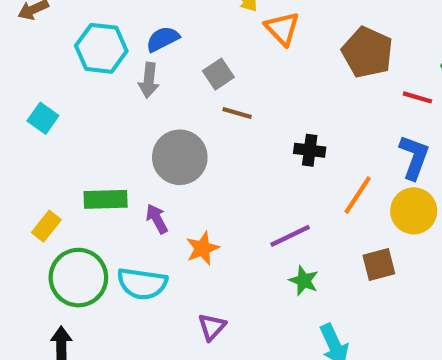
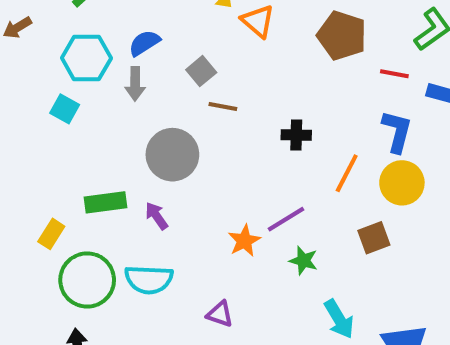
cyan square: (43, 118) -> (65, 109), moved
orange star: (203, 248) -> (244, 241), moved
purple triangle: (212, 327) -> (220, 314), turned -48

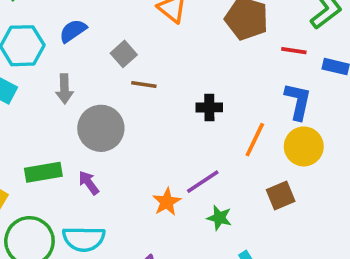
gray arrow: (135, 84) -> (64, 89), moved

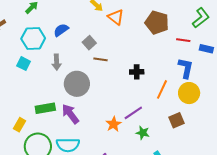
purple arrow: (89, 183) -> (70, 114), size x1.5

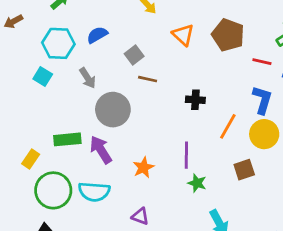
orange triangle: (116, 17) -> (183, 35), moved
gray arrow: (57, 62) -> (88, 78), turned -35
purple line: (133, 113) -> (186, 155), turned -60
orange star: (114, 124) -> (143, 167), moved

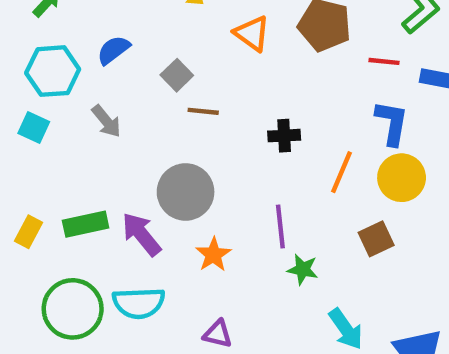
gray circle: (113, 110) -> (186, 192), moved
yellow rectangle: (31, 159) -> (28, 232), moved

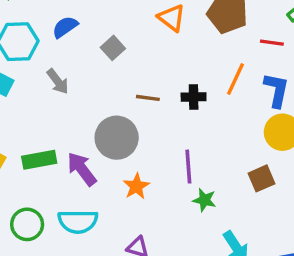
brown line: (203, 111) -> (148, 98), moved
orange line: (342, 172) -> (236, 79), moved
green circle: (73, 309) -> (27, 224), size x0.7

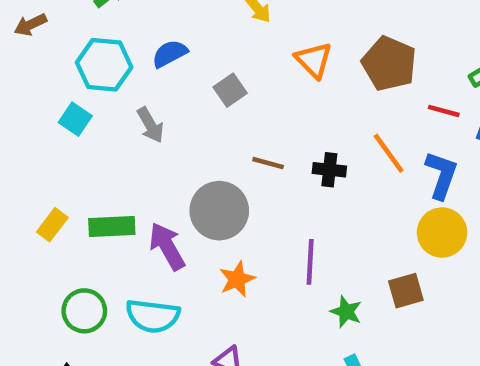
orange line: (236, 79) -> (389, 153), turned -68
green star: (204, 200) -> (346, 312), moved

